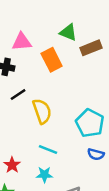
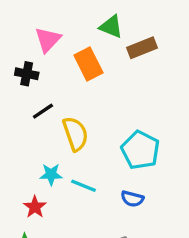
pink triangle: (22, 42) -> (48, 40), turned -42
blue semicircle: (96, 154) -> (132, 199), moved
cyan star: (44, 175) -> (51, 174), moved

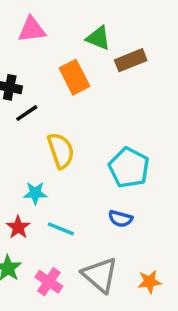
pink triangle: (48, 40) -> (32, 30), moved, turned 40
black line: (43, 111) -> (27, 113), moved
cyan line: (84, 186) -> (61, 229), moved

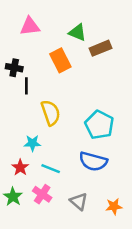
black line: (27, 113) -> (26, 86), turned -56
blue semicircle: (120, 219) -> (93, 161), size x1.6
gray triangle: (100, 275) -> (79, 202), size x0.7
pink cross: (49, 282) -> (42, 194), moved

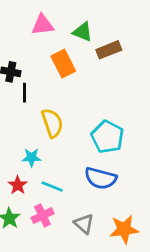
pink triangle: (30, 26) -> (43, 25), moved
pink cross: (42, 194) -> (43, 216), turned 30
orange star: (114, 206) -> (124, 229), size x1.5

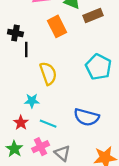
cyan pentagon: (107, 137) -> (98, 67), moved
gray triangle: (84, 224) -> (62, 153), moved

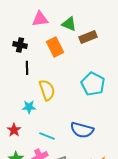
black cross: (15, 33) -> (20, 45), moved
cyan star: (32, 101) -> (29, 107), moved
red star: (21, 123) -> (14, 130), moved

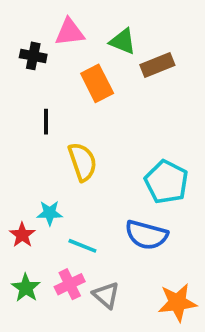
black cross: (20, 45) -> (33, 56), moved
cyan pentagon: (93, 84) -> (166, 182), moved
cyan star: (29, 107) -> (50, 213), moved

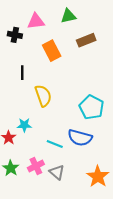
green triangle: (123, 41) -> (68, 16), moved, turned -35
cyan line: (82, 246) -> (55, 144), moved
orange star: (177, 302) -> (98, 177), turned -30

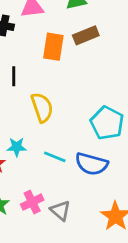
brown rectangle: (86, 40) -> (86, 35), moved
orange rectangle: (52, 51) -> (53, 47), turned 36
cyan line: (55, 144) -> (55, 157), moved

